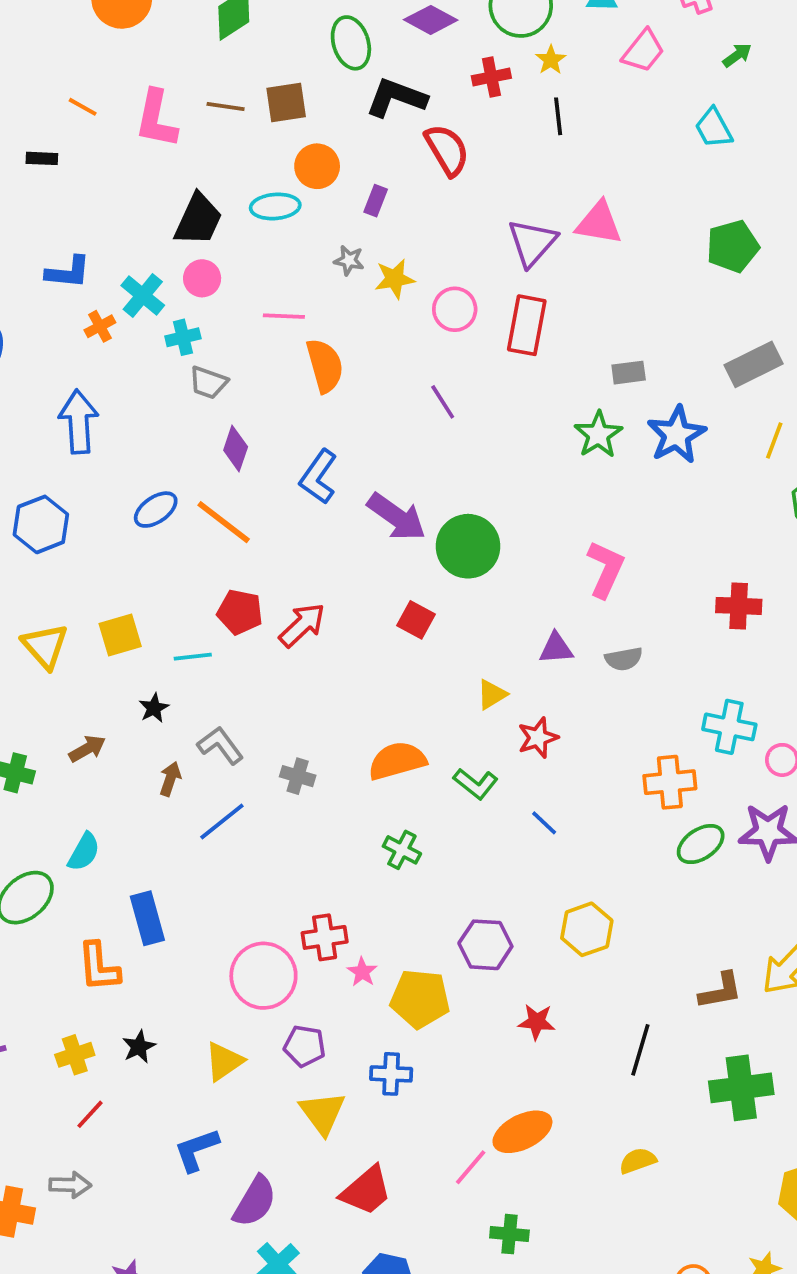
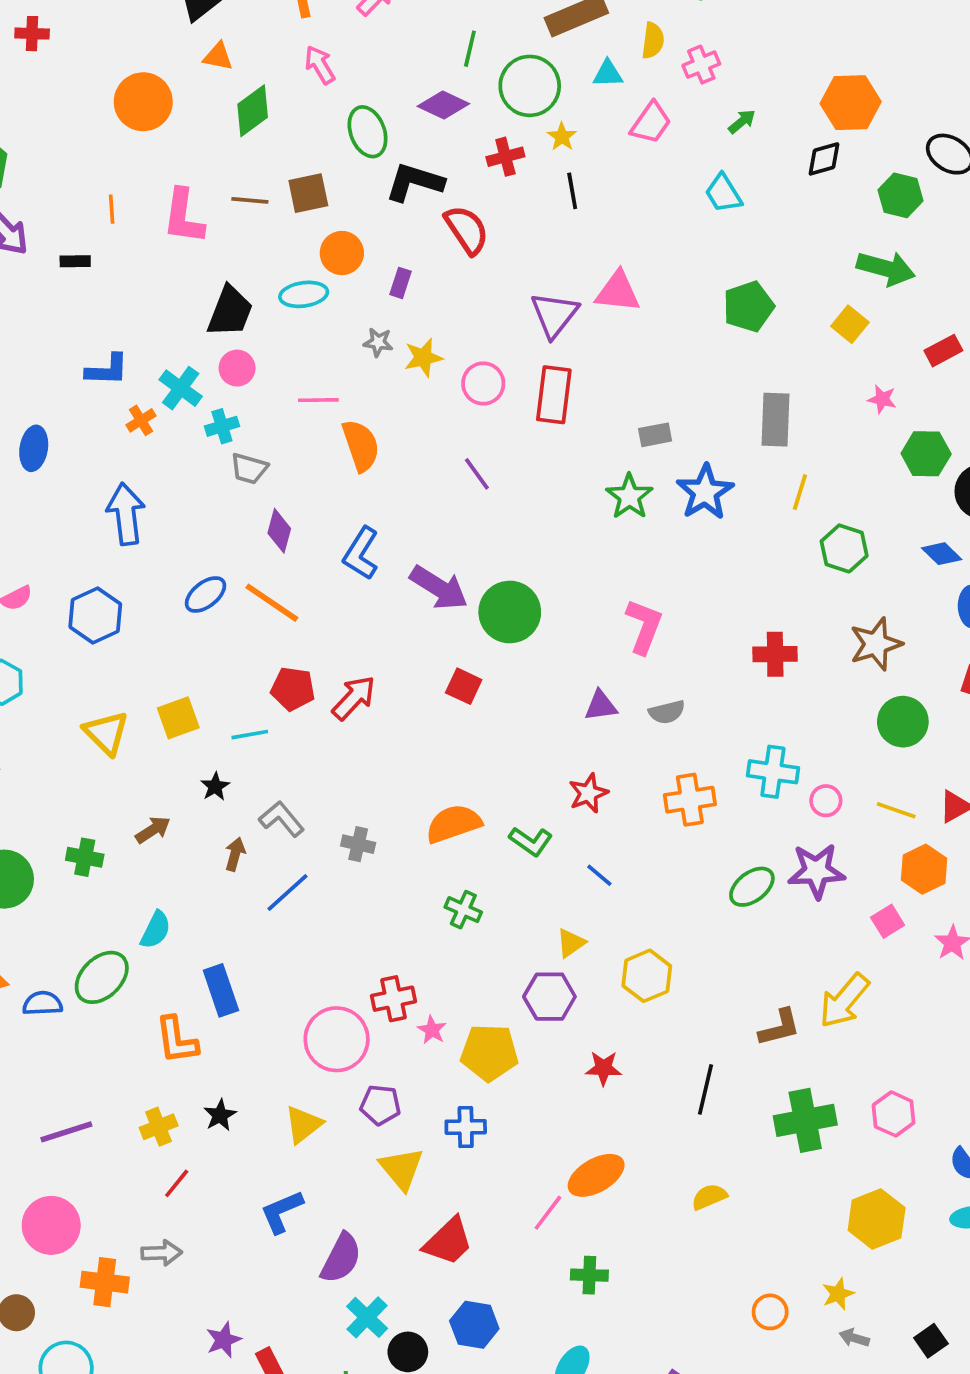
orange line: (83, 107) -> (112, 209), turned 60
gray rectangle: (754, 364) -> (776, 420), turned -58
yellow triangle: (492, 694) -> (571, 943), moved
orange cross: (670, 782) -> (690, 800), moved

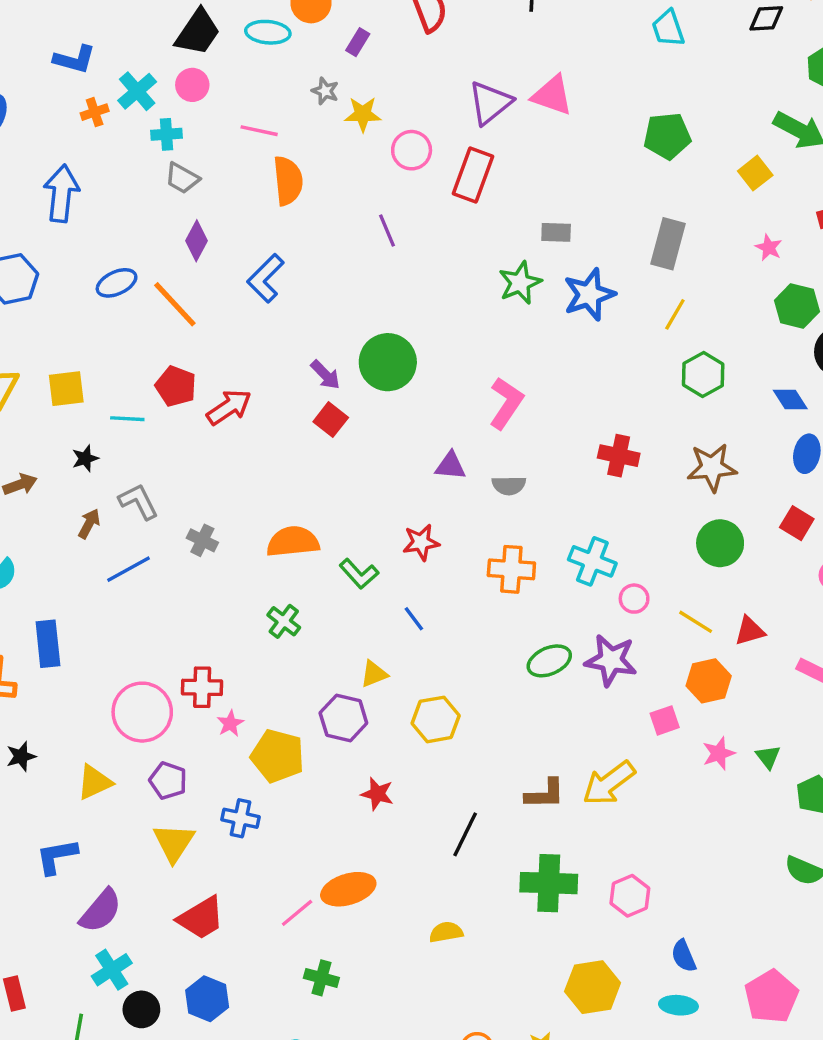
purple arrow: (439, 588) -> (325, 375), moved, size x0.6

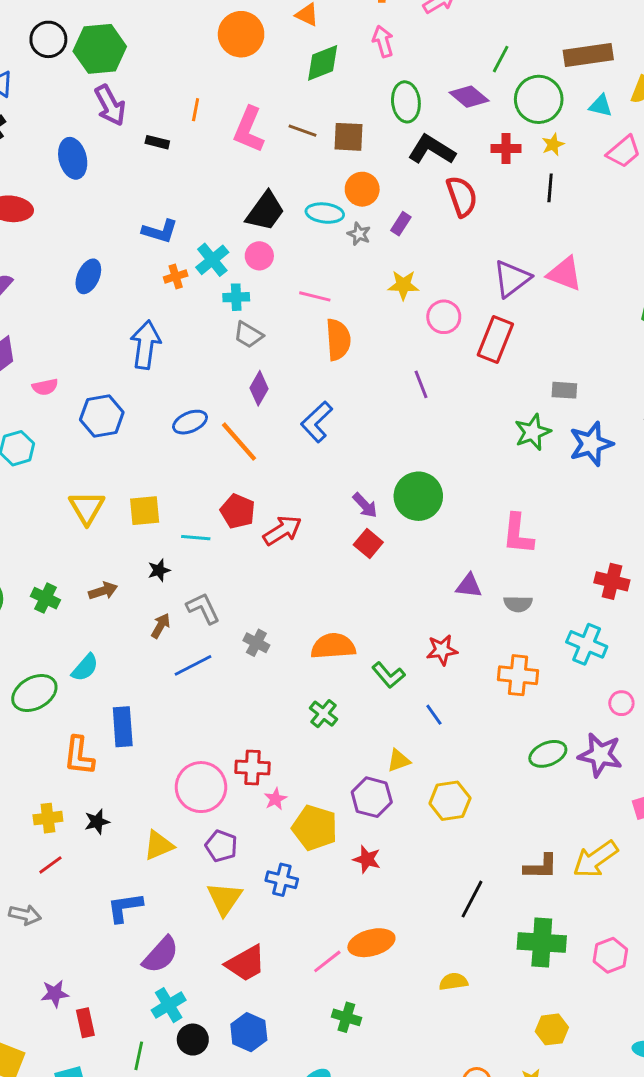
gray star: (325, 91) -> (359, 234), moved
pink L-shape: (506, 403) -> (518, 534), turned 150
cyan cross: (592, 561) -> (587, 644), moved
red star: (377, 794) -> (367, 859), moved
yellow hexagon: (593, 987) -> (552, 1029), moved, size x0.7

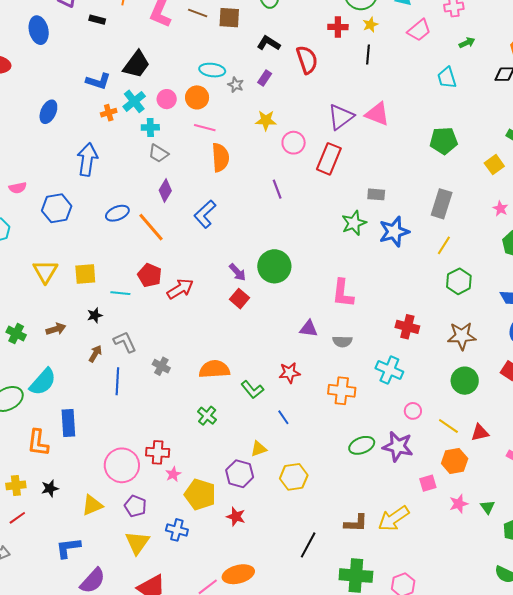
black L-shape: (432, 150) -> (269, 43), moved, size x0.7
orange circle: (362, 189) -> (197, 97), moved
black trapezoid: (265, 211) -> (136, 64), moved
blue line: (193, 665) -> (117, 381), turned -60
cyan semicircle: (85, 668) -> (43, 382), size x1.4

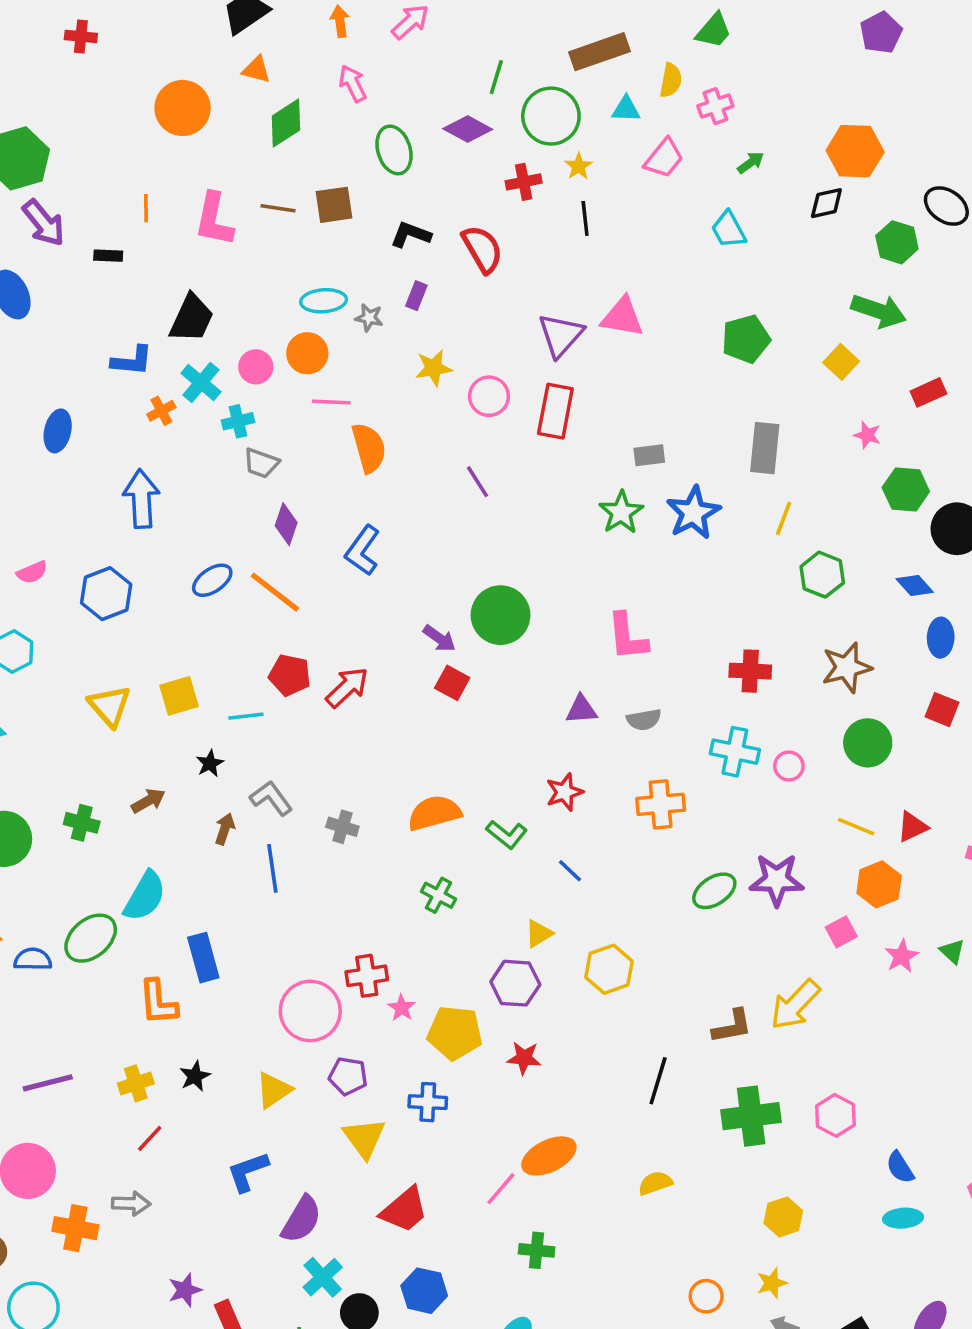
pink circle: (413, 411) -> (789, 766), moved

